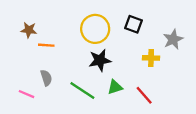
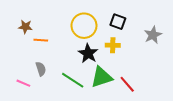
yellow cross: (151, 58) -> (113, 45), moved
black star: (100, 60) -> (88, 53), turned -30
green triangle: (115, 87) -> (101, 77), size x1.6

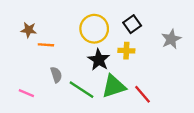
black square: (118, 22) -> (132, 24), turned 35
gray semicircle: (41, 69) -> (56, 75), moved

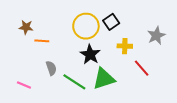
black square: (132, 24) -> (111, 22), moved
yellow cross: (126, 51) -> (125, 46), moved
red line: (142, 94) -> (142, 68), moved

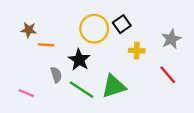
black star: (90, 54) -> (79, 60), moved
red line: (142, 68) -> (168, 75), moved

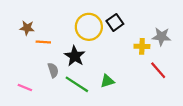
gray star: (171, 39) -> (161, 37), turned 30
yellow cross: (137, 51) -> (142, 46), moved
green triangle: (114, 86) -> (107, 81), size x0.6

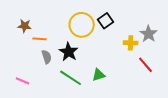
gray star: (161, 37) -> (149, 34), turned 30
gray semicircle: (53, 70) -> (47, 57), moved

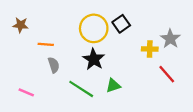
brown star: (25, 26) -> (21, 25), moved
black star: (69, 52) -> (94, 59), moved

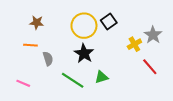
brown star: (21, 25) -> (37, 23), moved
orange line: (46, 44) -> (30, 45), moved
yellow cross: (150, 49) -> (134, 44), turned -32

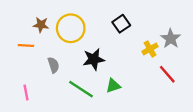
yellow circle: (84, 26) -> (71, 28), moved
orange line: (30, 45) -> (26, 45), moved
black star: (84, 53) -> (94, 59), turned 30
pink line: (23, 83) -> (26, 93), turned 56

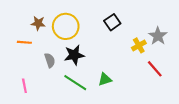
black star: (94, 59) -> (74, 55), moved

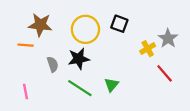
black square: (112, 22) -> (119, 24), turned -35
brown star: (38, 23) -> (40, 25), size x1.5
yellow circle: (66, 26) -> (85, 29), moved
green triangle: (105, 79) -> (111, 85), turned -32

